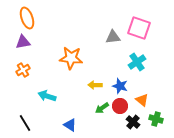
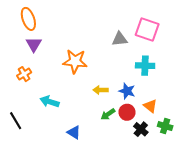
purple triangle: (23, 42) -> (34, 44), moved, turned -49
cyan cross: (137, 62) -> (145, 66), turned 36
black line: (25, 123) -> (16, 121), moved

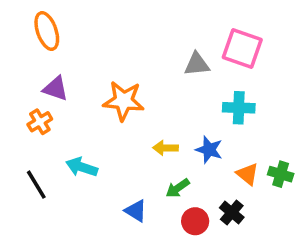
purple triangle: (34, 44) -> (56, 89), moved, turned -42
red circle: (127, 112) -> (195, 221), moved
black line: (16, 121) -> (36, 185), moved
green cross: (165, 126) -> (281, 174), moved
blue triangle: (74, 132) -> (136, 211), moved

